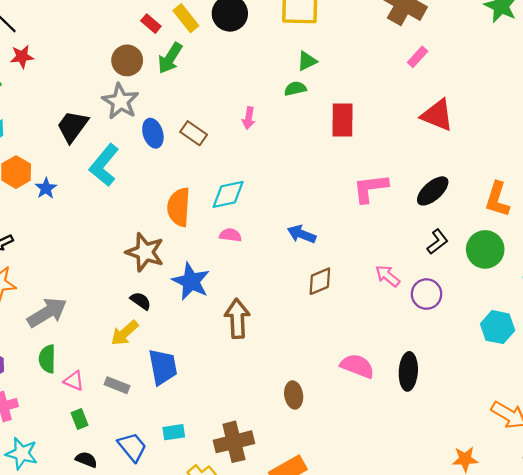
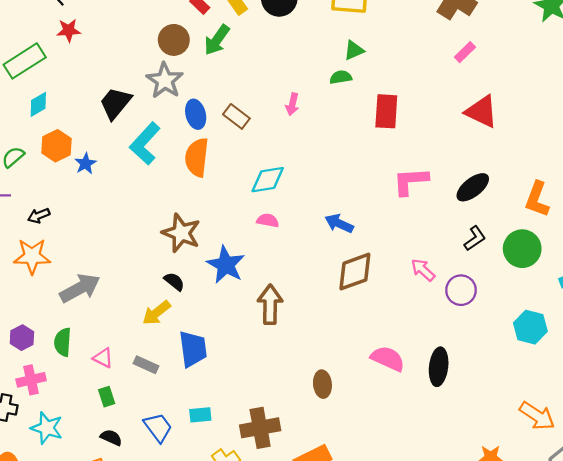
orange semicircle: (179, 207) -> (197, 157), moved
brown diamond: (320, 281) -> (355, 272), size x1.4
green semicircle: (47, 359) -> (63, 342), moved

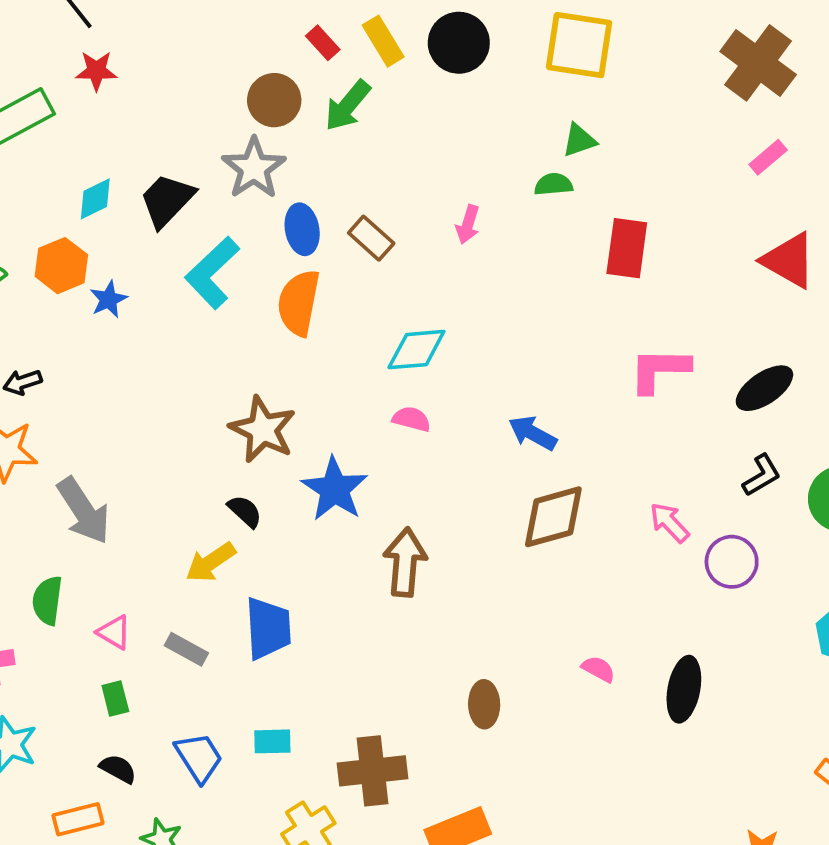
cyan diamond: (38, 104) -> (95, 199), moved
gray arrow: (80, 288) -> (84, 511), turned 81
pink semicircle: (388, 359) -> (598, 669), size x0.6

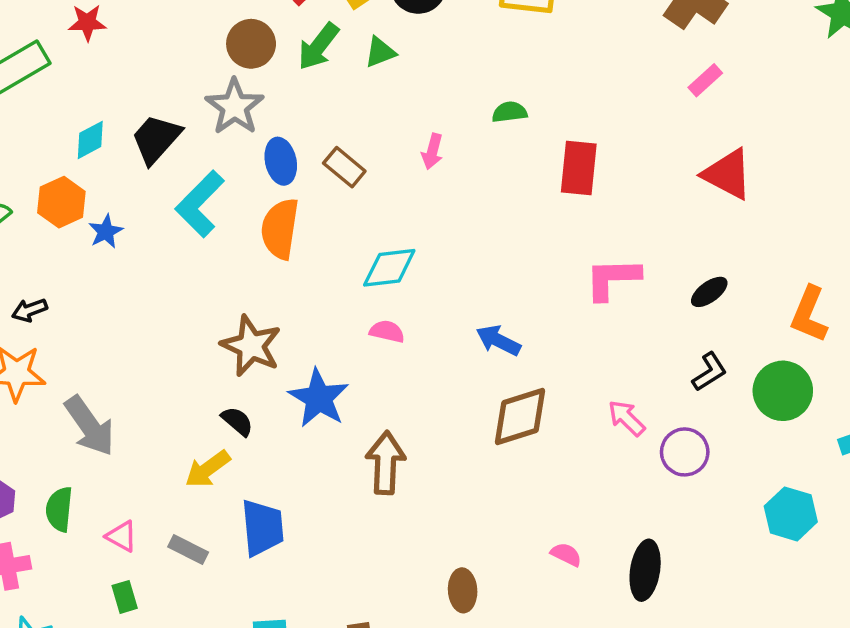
green triangle: (579, 140) -> (380, 52), moved
black ellipse: (764, 388) -> (709, 292), size x0.7

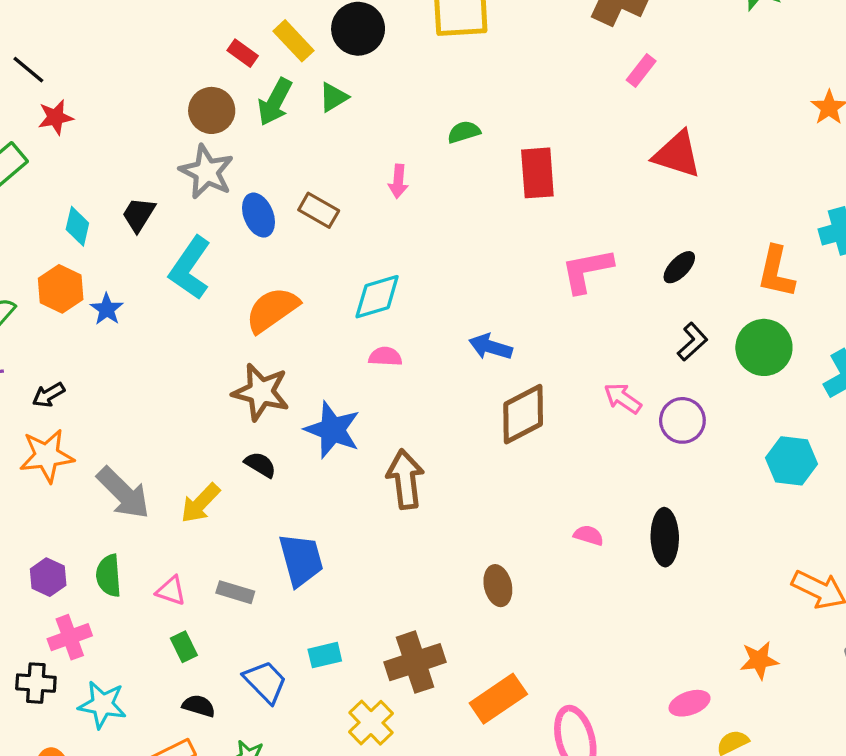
black trapezoid: (156, 139) -> (139, 215), size x0.7
cyan diamond: (90, 140) -> (77, 226), turned -39
orange semicircle: (280, 229) -> (272, 310), moved, turned 56
yellow arrow: (208, 469) -> (200, 503), moved

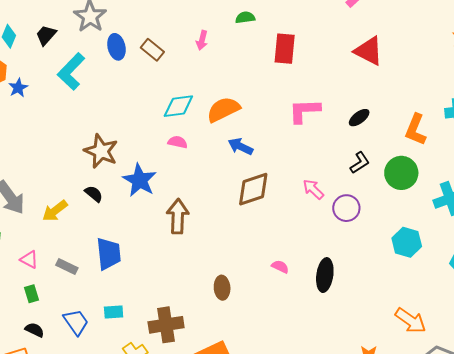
orange semicircle: (272, 310) -> (223, 109), moved

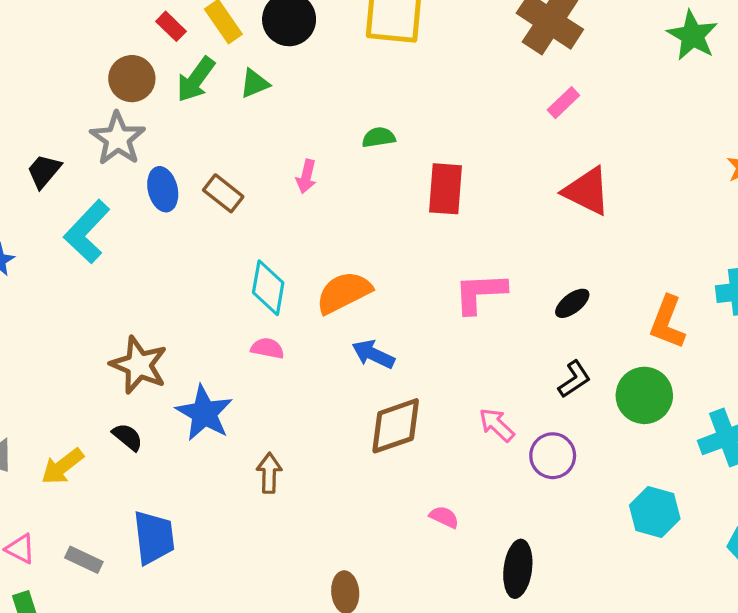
cyan diamond: (178, 106) -> (268, 288), turned -72
brown arrow: (178, 216) -> (269, 473), size x0.7
pink semicircle: (280, 267) -> (444, 517), moved

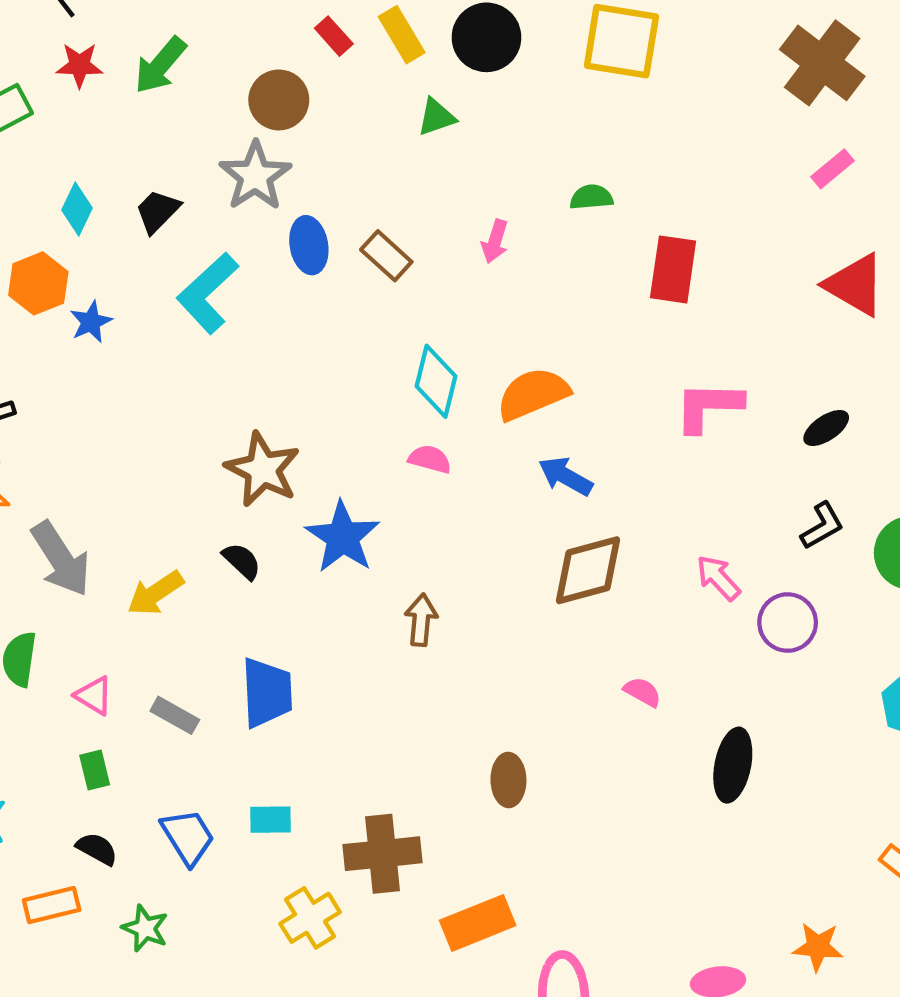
green arrow: (196, 79) -> (160, 65), moved

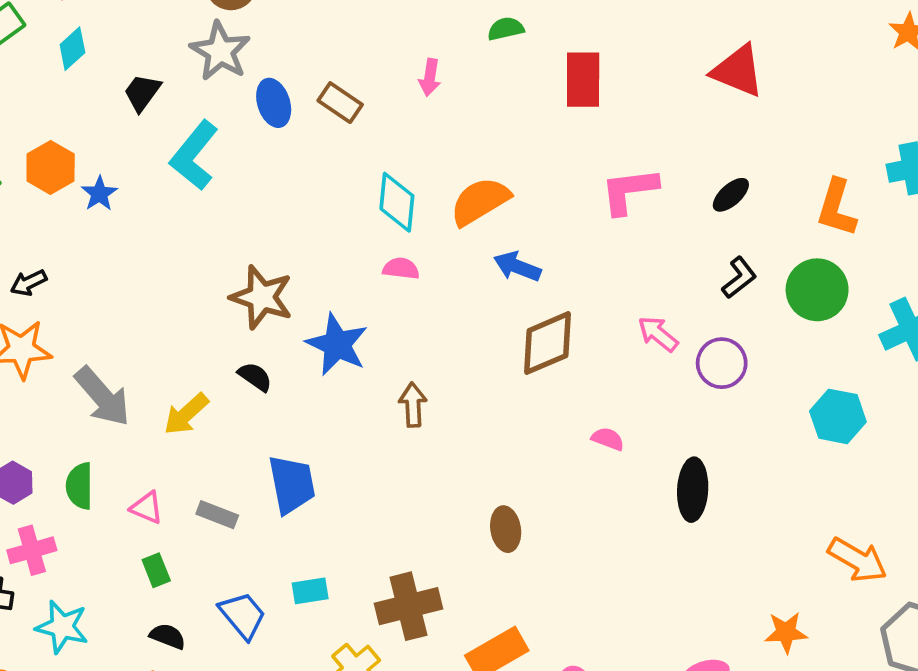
cyan diamond: (77, 209) -> (72, 49), moved, turned 30

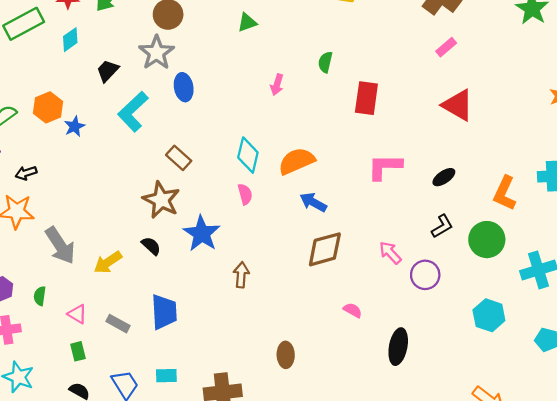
green semicircle: (506, 29) -> (325, 62), turned -72
brown rectangle: (340, 103) -> (179, 158), moved
pink semicircle: (401, 269) -> (245, 194), turned 60
green semicircle: (80, 486) -> (40, 296), size x0.7

